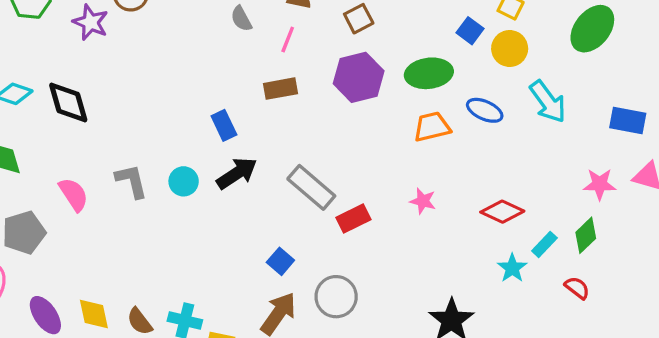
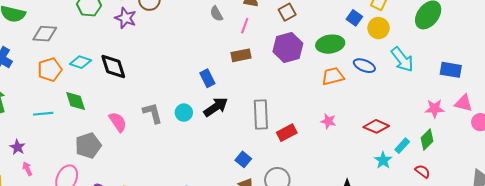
gray rectangle: (311, 187) -> (261, 114), turned 48

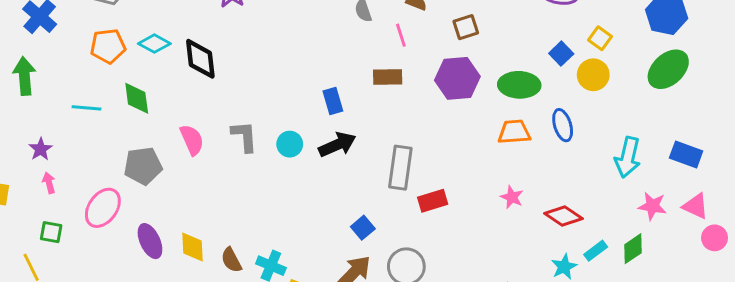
pink line: (245, 26) -> (401, 35), turned -49
cyan arrow: (402, 60) -> (628, 157), moved, turned 40
blue ellipse: (364, 66) -> (563, 125), turned 40
pink star: (328, 121) -> (512, 197), moved

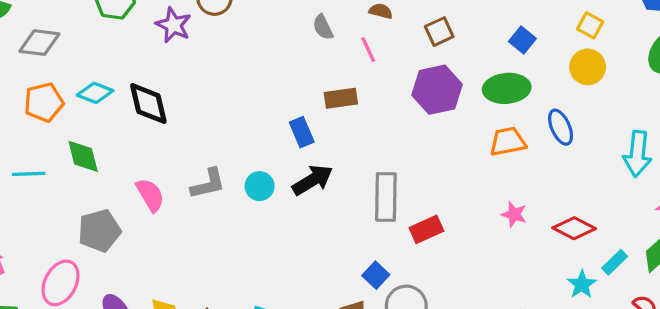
blue square: (561, 54) -> (522, 40), moved
brown rectangle: (388, 77) -> (341, 98), moved
gray L-shape: (244, 136) -> (208, 184), turned 88
blue square: (363, 228) -> (376, 275), moved

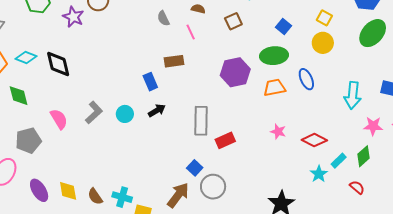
purple hexagon: (437, 90) -> (235, 72), moved
black arrow: (313, 180) -> (157, 110), size x0.7
gray L-shape: (208, 184) -> (94, 112), turned -30

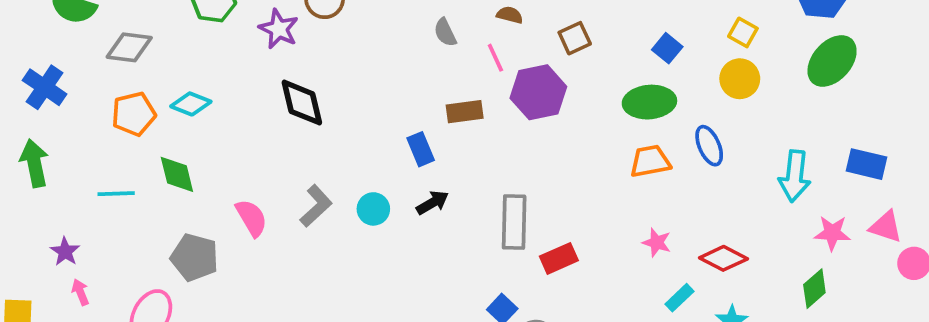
black diamond: (58, 64) -> (302, 103), moved
purple hexagon: (235, 72) -> (538, 92), moved
gray pentagon: (28, 140) -> (195, 257), turned 30
cyan rectangle: (339, 161) -> (680, 298), moved

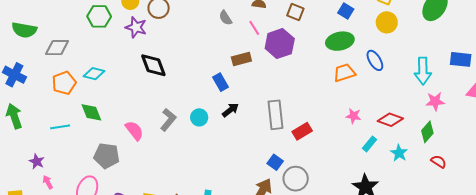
brown square: (575, 38) -> (295, 12), turned -36
pink star: (832, 233) -> (435, 101), moved
green diamond: (814, 289) -> (427, 132), moved

